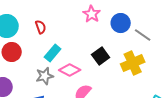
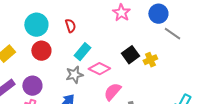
blue circle: (121, 23) -> (158, 14), moved
yellow cross: (133, 63) -> (150, 60), moved, size x0.6

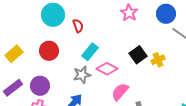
cyan circle: (36, 25) -> (53, 15), moved

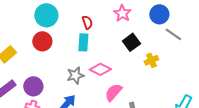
red semicircle: (78, 26) -> (87, 22), moved
red circle: (49, 51) -> (42, 41), moved
cyan rectangle: (90, 52) -> (83, 42), moved, turned -36
black square: (138, 55) -> (131, 42), moved

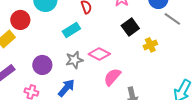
red circle: (42, 41) -> (20, 20), moved
cyan rectangle: (83, 42) -> (71, 30), moved, turned 54
purple circle: (33, 86) -> (42, 65), moved

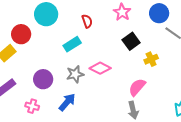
pink semicircle: (112, 77) -> (137, 87), moved

